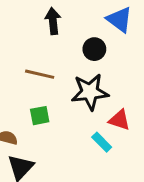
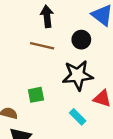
brown line: (40, 74) -> (42, 46), moved
cyan rectangle: (102, 142) -> (78, 117), moved

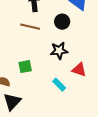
black star: (78, 75) -> (59, 51), size x0.7

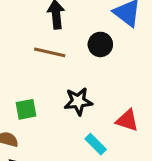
black star: (59, 51) -> (78, 101), moved
green square: (25, 67) -> (26, 109), moved

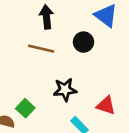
green square: (26, 109) -> (25, 108), moved, turned -36

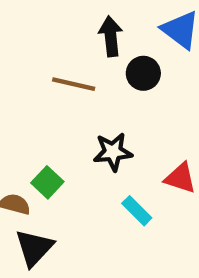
black arrow: (46, 17) -> (111, 36), moved

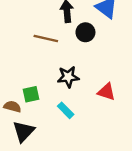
green square: (47, 182) -> (31, 94), turned 35
cyan rectangle: (137, 211) -> (66, 110), moved

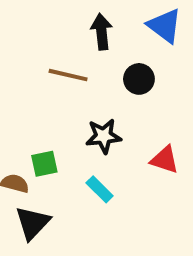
black circle: (85, 32) -> (139, 79), moved

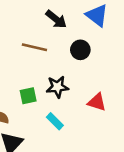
black arrow: (102, 32) -> (56, 19), turned 135
green square: (44, 164) -> (28, 96), moved

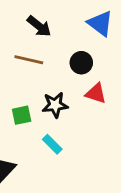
black arrow: (56, 19) -> (39, 26), moved
red triangle: (97, 102) -> (96, 93), moved

